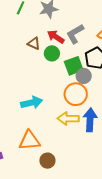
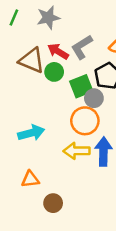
brown triangle: (34, 43) -> (32, 60), size x1.6
orange triangle: (30, 141) -> (30, 179), size x0.7

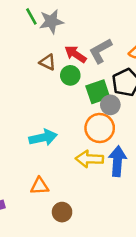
green line: (14, 17) -> (31, 16), turned -56
gray star: (48, 18) -> (51, 21), moved
brown triangle: (32, 60) -> (47, 62), size x0.6

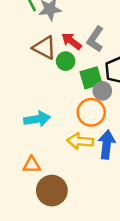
gray L-shape: (100, 51) -> (95, 39), turned -30
brown triangle: (47, 62) -> (44, 48), size x1.5
brown circle: (62, 212) -> (52, 191), size x1.6

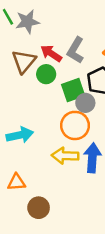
brown triangle: (44, 48) -> (24, 61), turned 45
brown circle: (52, 191) -> (39, 208), size x0.7

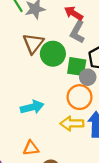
red arrow: (51, 53) -> (74, 13), moved
green circle: (46, 74) -> (53, 54), size x1.5
green square: (73, 90) -> (77, 67), turned 30

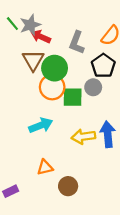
red arrow: (74, 13) -> (41, 37), moved
green square: (77, 67) -> (73, 97), moved
orange circle: (80, 97) -> (52, 87), moved

